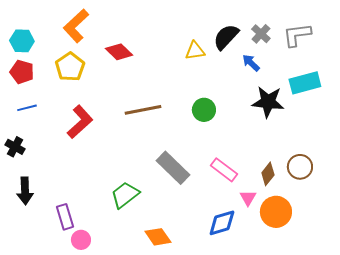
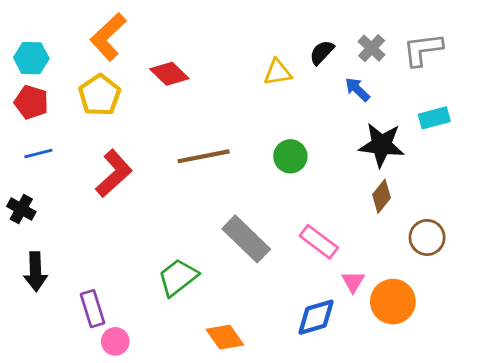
black semicircle: (226, 37) -> (322, 52), size x0.7
cyan rectangle: (305, 83) -> (434, 118), size x0.7
brown diamond: (268, 174) -> (381, 196), moved

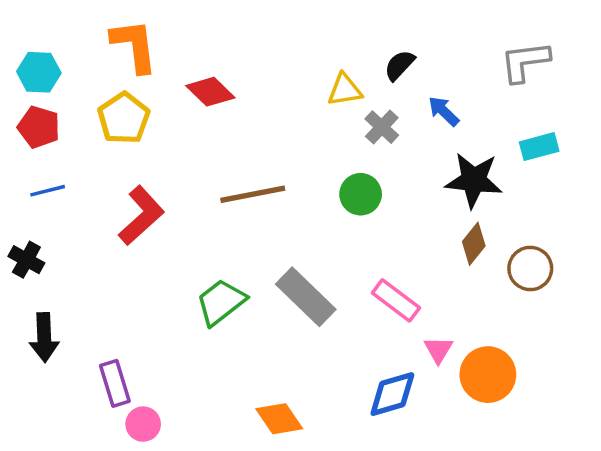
orange L-shape: (108, 37) -> (134, 46), turned 126
gray cross: (372, 48) -> (382, 127), moved
brown circle: (427, 237) -> (530, 268), moved
green trapezoid: (178, 277) -> (221, 302), moved

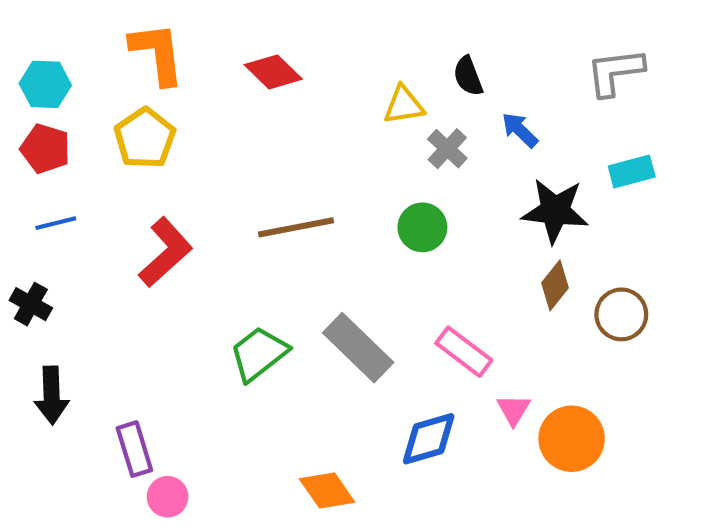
black semicircle: (399, 65) -> (468, 76), turned -64
red diamond: (210, 92) -> (273, 72), moved
blue diamond: (392, 394) -> (429, 439), moved

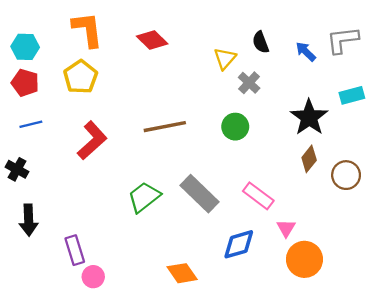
yellow triangle: (404, 105) -> (225, 58), turned -40
blue arrow: (520, 130) -> (306, 52), moved
black star: (555, 211) -> (309, 117), turned 30
orange circle: (572, 439) -> (304, 259), moved

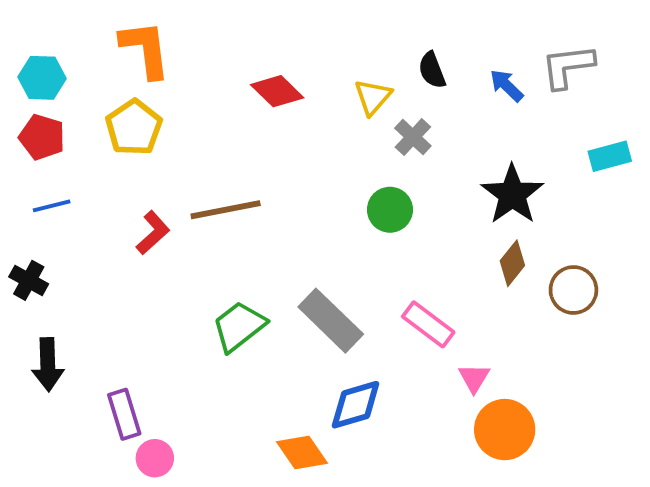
red diamond: (152, 40) -> (277, 91), moved
cyan rectangle: (352, 95) -> (610, 156), moved
brown line: (165, 127) -> (226, 210), moved
red L-shape: (92, 140) -> (153, 233), size x0.7
blue diamond: (239, 244) -> (356, 405), moved

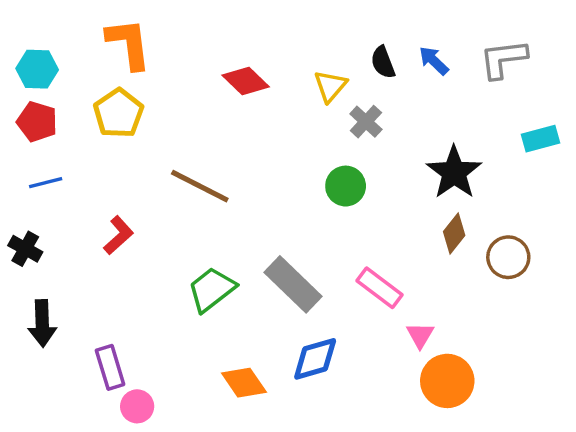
blue arrow: (507, 85) -> (434, 61), moved
brown line: (226, 210) -> (200, 186), turned 38
red L-shape: (153, 233) -> (118, 235), moved
orange diamond: (302, 452) -> (244, 383), moved

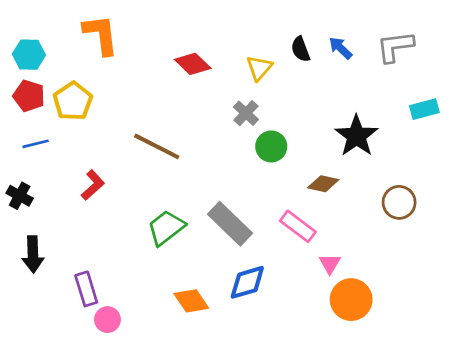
yellow pentagon: (118, 113) -> (73, 101), moved
gray cross: (366, 122) -> (246, 113), moved
brown diamond: (454, 233) -> (323, 184), moved, turned 64

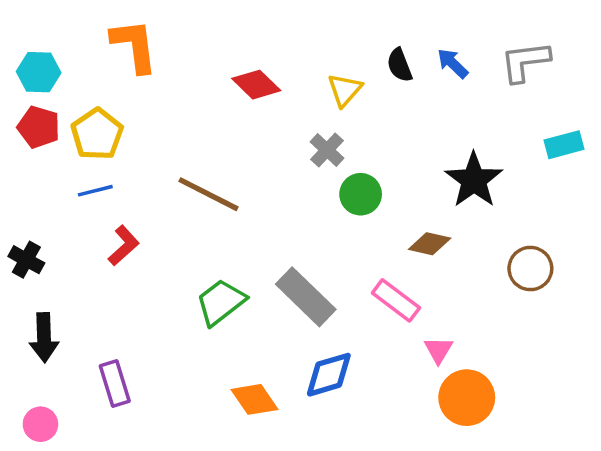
blue line: (36, 144) -> (95, 191), moved
pink circle: (107, 320) -> (40, 424), moved

